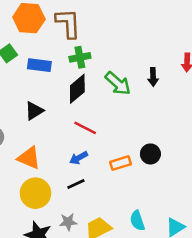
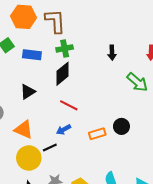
black arrow: (153, 77) -> (112, 53), moved
green arrow: (118, 83) -> (137, 82), moved
black line: (76, 184) -> (50, 147), moved

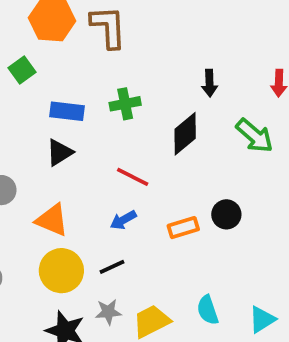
green cross: (65, 48) -> (125, 104), moved
blue rectangle: (32, 55) -> (67, 111), moved
black diamond: (63, 74) -> (185, 134), moved
black line: (50, 147) -> (112, 267), moved

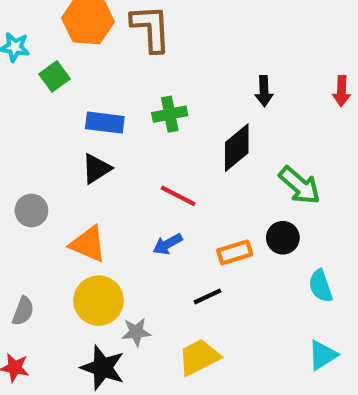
green arrow: (255, 136) -> (300, 185), moved
black line: (112, 267) -> (207, 296), moved
cyan semicircle: (208, 310) -> (321, 286), moved
gray star: (108, 312) -> (136, 332), moved

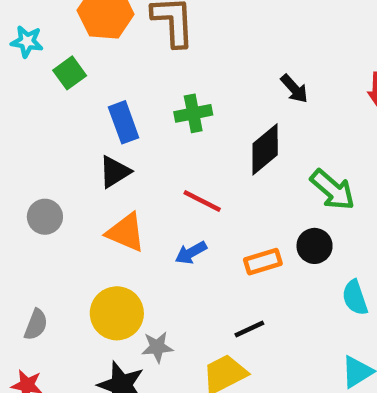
black arrow: (264, 91) -> (294, 89), turned -40
blue rectangle: (105, 123) -> (124, 122), turned 63
orange triangle: (88, 244) -> (126, 232), moved
black line: (207, 296) -> (249, 329), moved

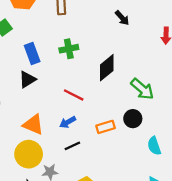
black arrow: (294, 89) -> (122, 18), moved
orange triangle: (126, 232) -> (33, 125), moved
black line: (249, 329) -> (72, 146), moved

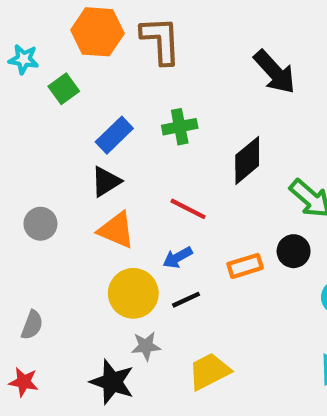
black arrow: (122, 18) -> (275, 72), size x1.6
blue rectangle: (32, 53) -> (114, 135), turned 66
orange triangle: (33, 125) -> (116, 230), moved
yellow circle: (29, 154) -> (133, 293), moved

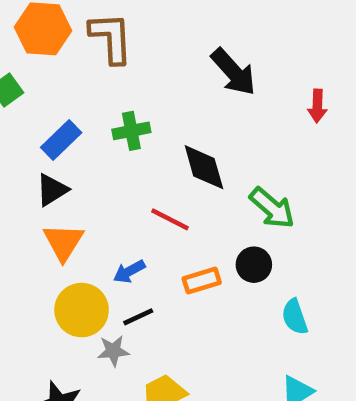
black diamond: (247, 160) -> (204, 167), turned -66
red line: (188, 209) -> (170, 219), moved
orange triangle: (116, 230) -> (63, 242), turned 39
gray star: (146, 346) -> (113, 351), moved

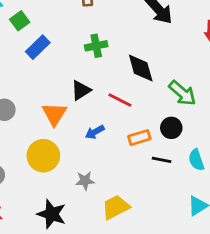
blue rectangle: (61, 140) -> (38, 47), moved
black triangle: (52, 190) -> (81, 90), moved
yellow circle: (82, 310) -> (43, 156), moved
black line: (138, 317) -> (162, 160), moved, turned 36

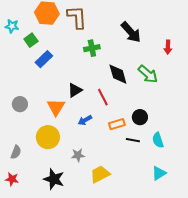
green cross: (96, 46) -> (92, 48), moved
green arrow: (182, 93) -> (148, 74), moved
red line: (120, 100) -> (103, 97), turned 36

